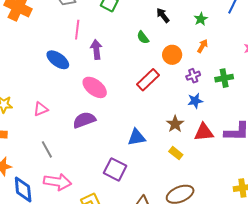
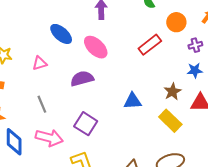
blue ellipse: (58, 60) -> (61, 34), moved
yellow rectangle: (176, 153) -> (170, 121), size x1.6
purple square: (115, 169) -> (86, 124), moved

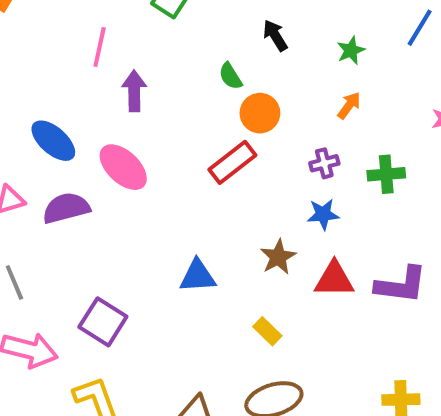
orange circle: (176, 22) -> (260, 113), moved
purple semicircle: (82, 79) -> (66, 208), moved
yellow rectangle: (170, 121) -> (267, 331), moved, size x0.6

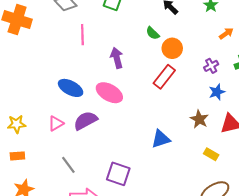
purple arrow: (134, 91) -> (117, 58), moved
orange arrow: (349, 105) -> (226, 34), moved, turned 32
yellow rectangle: (267, 331) -> (211, 154), moved

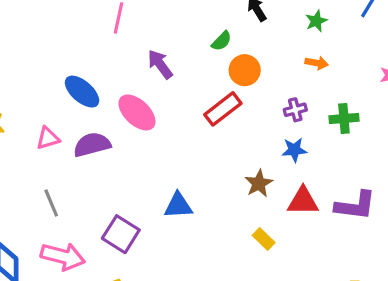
green semicircle: (153, 33) -> (222, 41), turned -104
orange arrow: (226, 34) -> (317, 63), moved, turned 32
purple arrow: (117, 58) -> (160, 64), turned -36
blue triangle: (161, 139) -> (178, 206), moved

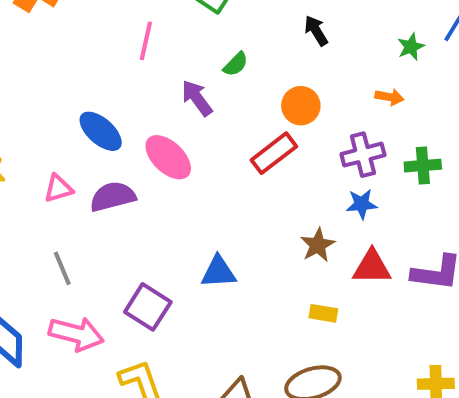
green star: (316, 21) -> (411, 47), moved
green semicircle: (222, 41) -> (236, 64), moved
purple cross: (295, 110) -> (363, 155), size x1.5
yellow rectangle: (264, 239) -> (323, 313), turned -35

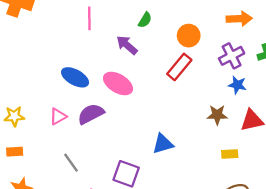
orange arrow: (389, 97) -> (239, 19), size x1.5
blue star: (362, 204) -> (237, 85), turned 30
brown star: (318, 245) -> (217, 115), turned -30

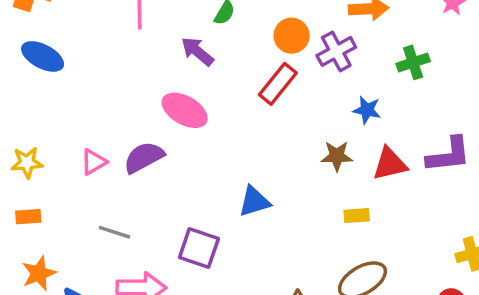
purple cross: (232, 56) -> (336, 51), moved
blue ellipse: (75, 77) -> (43, 56), moved
gray line: (71, 163) -> (115, 232), turned -36

